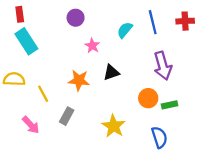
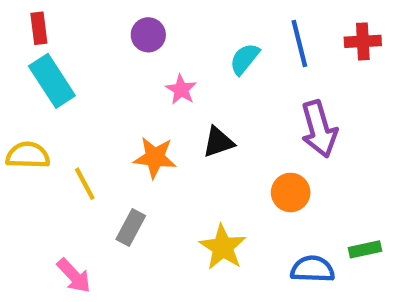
green rectangle: (169, 105) -> (365, 249), moved
pink arrow: (31, 125) -> (74, 276), moved
blue semicircle: (159, 137) -> (312, 269), turned -70

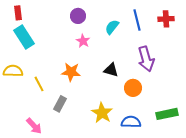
purple circle: (148, 35) -> (78, 16), moved
black triangle: (218, 142) -> (111, 70), moved, turned 35
green rectangle: (365, 249) -> (167, 114), size x1.5
blue semicircle: (312, 269) -> (131, 122), moved

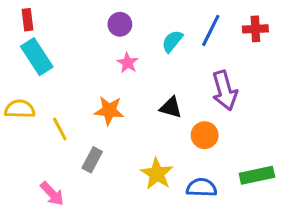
blue line: (137, 20) -> (211, 30), turned 40

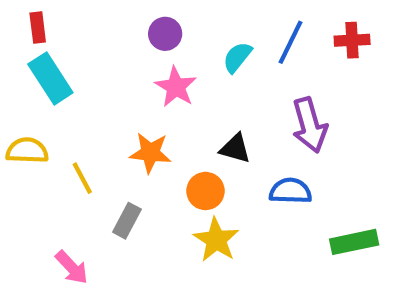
pink star: (128, 63) -> (176, 87), size x1.4
orange circle: (205, 135) -> (205, 191), moved
blue semicircle: (202, 188) -> (290, 191), moved

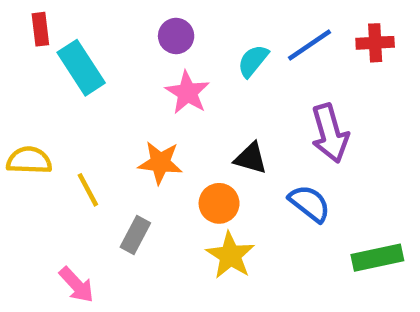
blue line: (290, 42) -> (310, 45), turned 30
cyan rectangle: (50, 78) -> (81, 68), moved
blue semicircle: (290, 191) -> (310, 203), turned 36

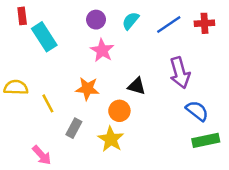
cyan semicircle: (253, 61) -> (131, 21), moved
blue semicircle: (310, 203) -> (197, 111), moved
yellow star: (230, 255) -> (111, 139), moved

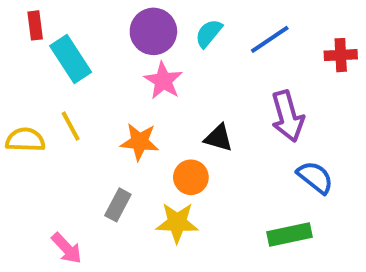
purple circle: (96, 20) -> (153, 31), size x1.5
red cross: (204, 23) -> (341, 55), moved
yellow line: (48, 103) -> (71, 126), moved
yellow star: (111, 139) -> (177, 223), turned -30
green rectangle: (206, 140) -> (289, 234), moved

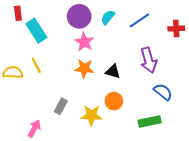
orange star: (140, 142) -> (84, 68), moved
orange circle: (191, 177) -> (114, 101), moved
pink arrow: (67, 248) -> (34, 129), turned -108

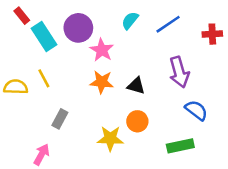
red rectangle: (18, 13) -> (22, 16), turned -32
purple circle: (79, 16) -> (78, 28), moved
gray rectangle: (61, 106) -> (60, 119), moved

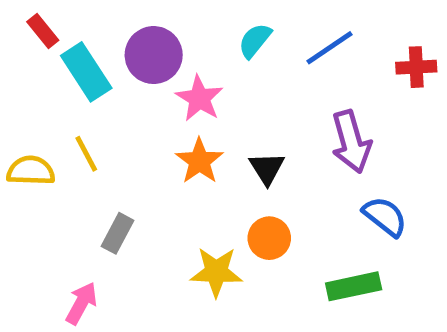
orange star: (102, 82) -> (199, 161), turned 30
black triangle: (136, 86) -> (267, 168), turned 42

